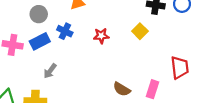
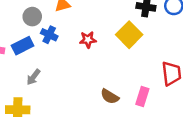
gray circle: (39, 14) -> (32, 17), moved
yellow square: (140, 31) -> (129, 35), size x1.5

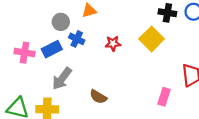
gray arrow: (33, 77) -> (62, 79), size x1.5
brown semicircle: (110, 96) -> (98, 97), moved

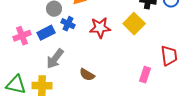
red star: (113, 43) -> (100, 28), size x1.5
pink cross: (25, 53) -> (22, 36), turned -30

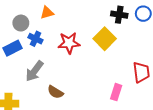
gray arrow: (55, 59) -> (34, 71), moved

